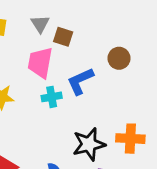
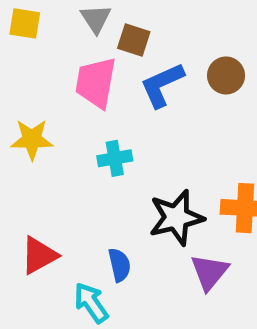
blue L-shape: (80, 81) -> (162, 85), moved
cyan cross: (52, 97) -> (115, 158), moved

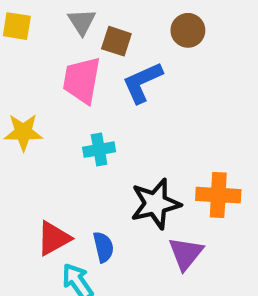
brown circle: (226, 75) -> (188, 30), moved
red triangle: (39, 255) -> (54, 238), moved

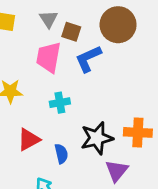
brown circle: (188, 30) -> (118, 25), size x1.6
red triangle: (54, 238) -> (29, 140), moved
blue semicircle: (103, 247) -> (61, 154), moved

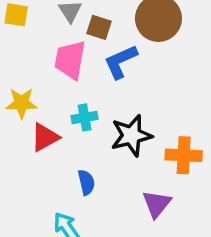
black star: (97, 138) -> (131, 135), moved
red triangle: (29, 140) -> (45, 137), moved

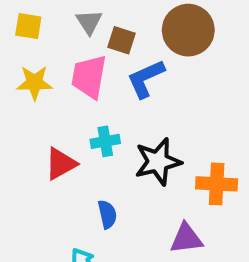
yellow star: (21, 103) -> (34, 83), moved
purple triangle: (157, 204) -> (186, 239), turned 44

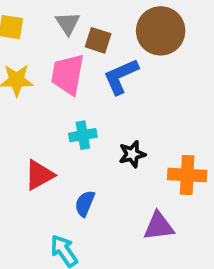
black star: (158, 162) -> (132, 154), size x0.6
red triangle: (61, 164) -> (39, 175), moved
blue semicircle: (107, 214) -> (85, 203), turned -144

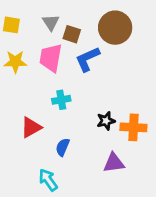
black star: (132, 154) -> (106, 121), moved

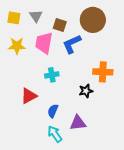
gray triangle: (51, 22) -> (36, 16), moved
orange cross: (133, 127) -> (103, 72), moved
purple triangle: (114, 163) -> (78, 123), moved
cyan arrow: (48, 180) -> (55, 134), moved

